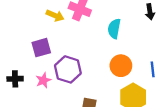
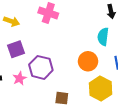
yellow arrow: (55, 16) -> (11, 21), moved
cyan semicircle: (114, 29) -> (103, 37), moved

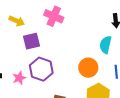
purple square: (16, 49) -> (32, 41), moved

